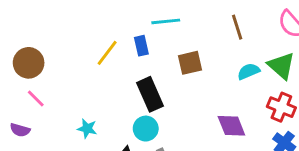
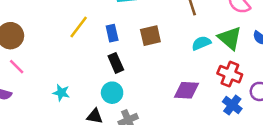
blue rectangle: (141, 46) -> (112, 33), moved
black rectangle: (150, 94) -> (116, 63), size x0.7
purple diamond: (231, 126) -> (186, 90), turned -65

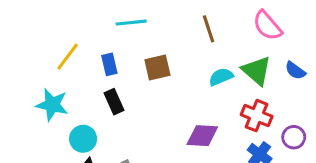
cyan star: (61, 93) -> (52, 105), moved, size x1.5
cyan circle: (112, 93) -> (83, 139), moved

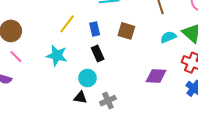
brown square: (157, 67) -> (126, 31), turned 30
cyan circle: (83, 139) -> (87, 78), moved

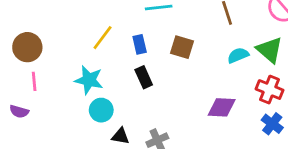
pink line: (16, 57) -> (34, 81), turned 40
cyan circle: (87, 78) -> (101, 110), moved

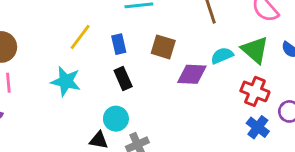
purple diamond: (222, 107) -> (192, 74), moved
cyan circle: (101, 110) -> (116, 119), moved

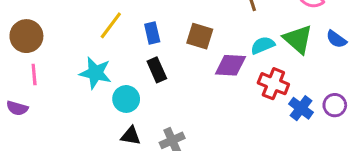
red cross: (255, 91) -> (273, 84), moved
cyan circle: (116, 119) -> (126, 99), moved
blue cross: (258, 127) -> (301, 108), moved

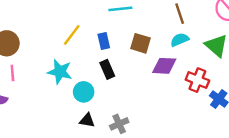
cyan semicircle: (263, 45) -> (180, 40), moved

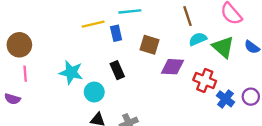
yellow line: (72, 35) -> (93, 24), moved, turned 40
cyan semicircle: (180, 40) -> (198, 39), moved
blue rectangle: (104, 41) -> (116, 33), moved

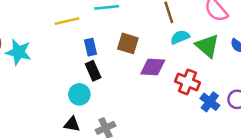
blue rectangle: (116, 33) -> (91, 47), moved
cyan star: (71, 72) -> (19, 52), moved
cyan circle: (94, 92) -> (79, 94), moved

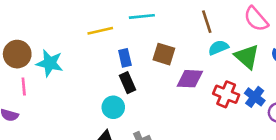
blue cross: (210, 102) -> (255, 97), moved

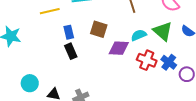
cyan semicircle: (218, 48) -> (139, 35), moved
cyan circle: (113, 107) -> (30, 83), moved

